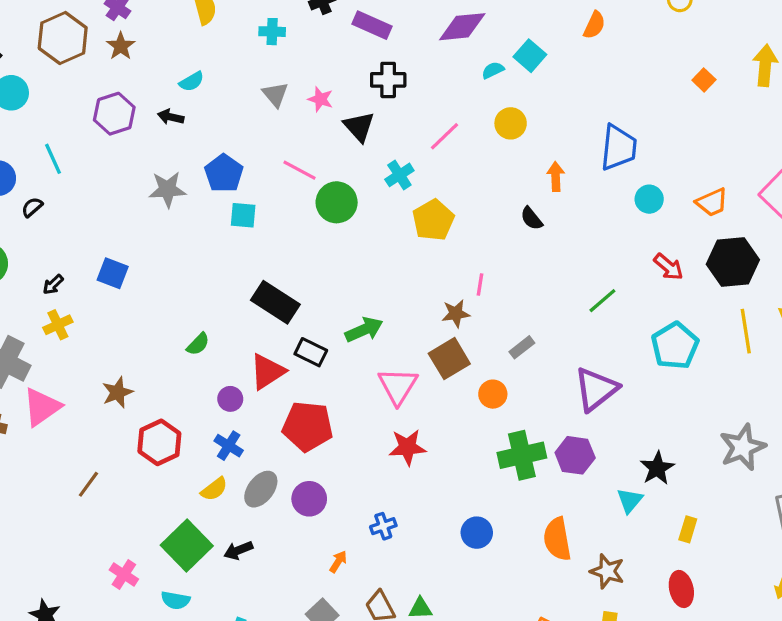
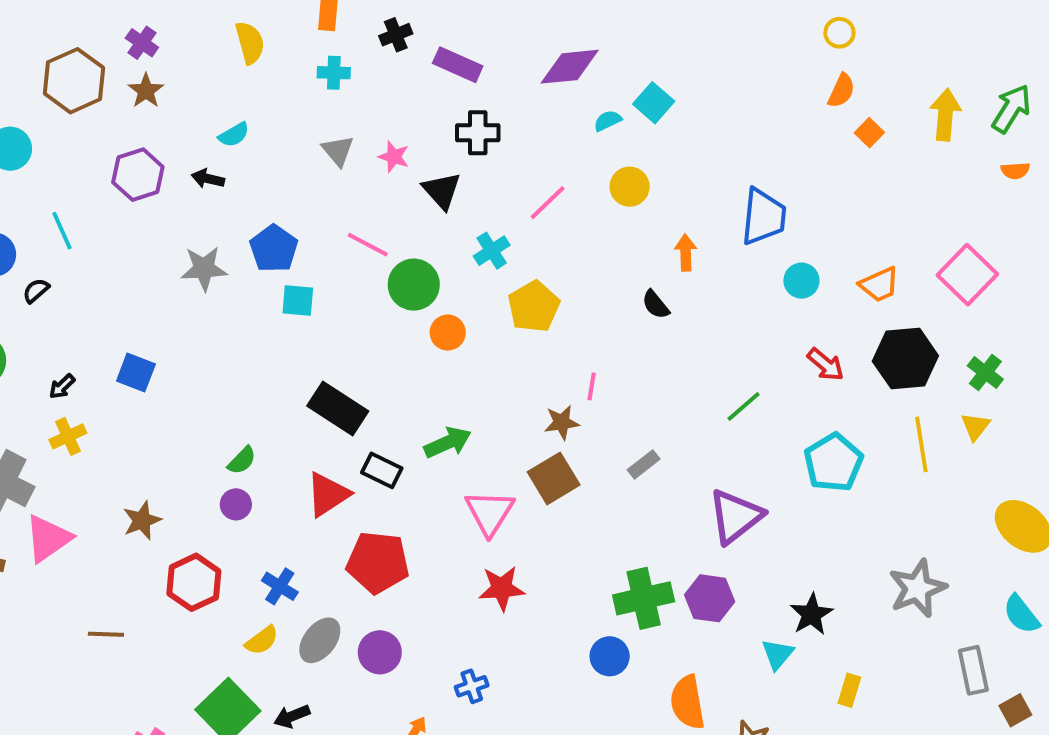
orange semicircle: (594, 25) -> (841, 91), moved
orange circle: (493, 394) -> (448, 333), moved
purple circle: (230, 399) -> (236, 504), moved
brown line: (88, 484) -> (106, 634), turned 56
blue circle: (477, 533) -> (610, 656), moved

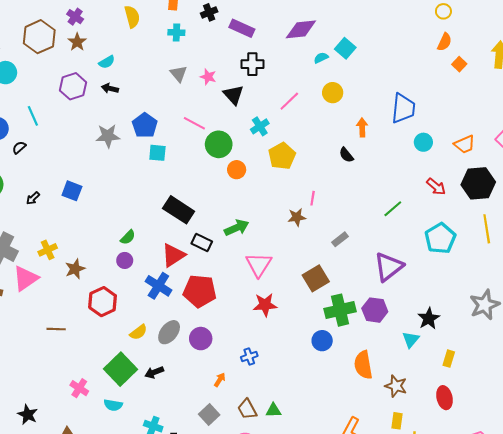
cyan semicircle: (234, 135) -> (107, 62), moved
yellow cross: (68, 436) -> (48, 250), moved
brown square: (554, 478) -> (316, 278), moved
blue cross: (280, 586) -> (158, 286), moved, size x1.4

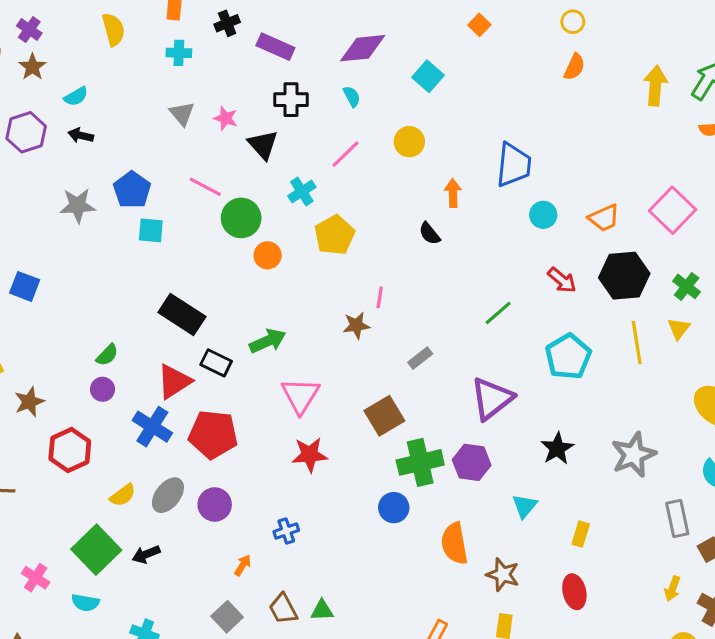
cyan semicircle: (321, 58) -> (352, 96), moved, turned 88
orange square: (459, 64) -> (479, 25), moved
black star: (429, 318) -> (557, 448), moved

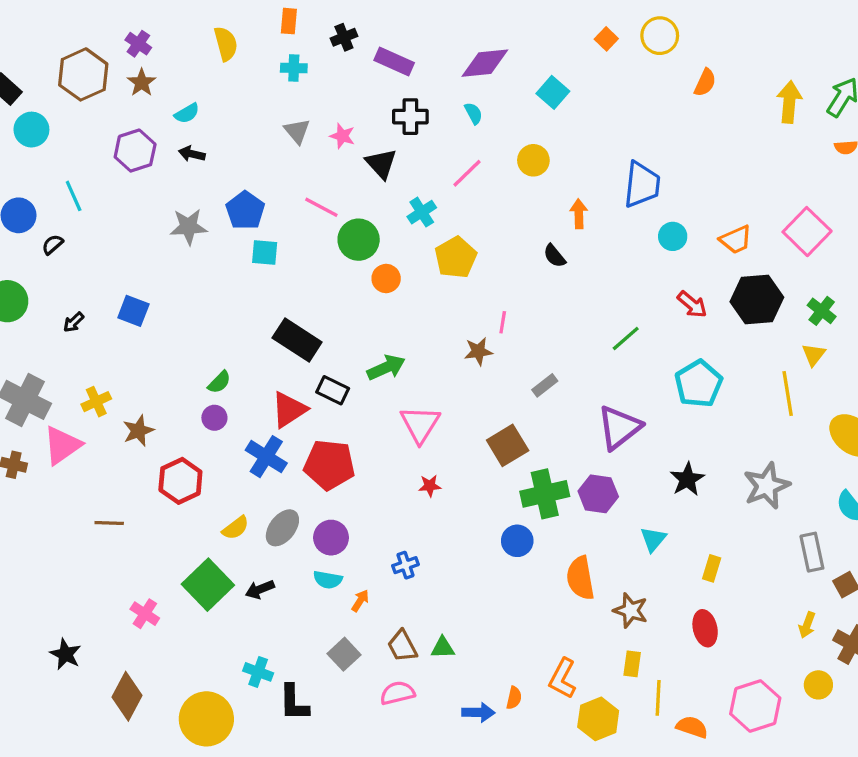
yellow circle: (573, 22) -> (660, 36), moved, size x1.5
yellow line: (637, 343) -> (788, 393), moved
red star: (310, 455) -> (430, 486), size x0.6
cyan semicircle: (85, 603) -> (328, 580), moved

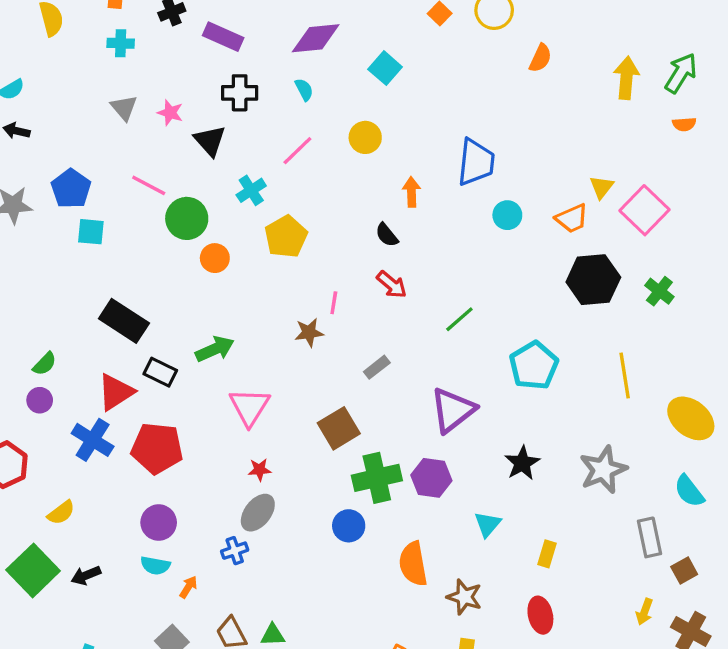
red arrow: (692, 304) -> (392, 285), moved
yellow triangle: (814, 355) -> (602, 187), moved
gray ellipse: (282, 528) -> (258, 513), moved

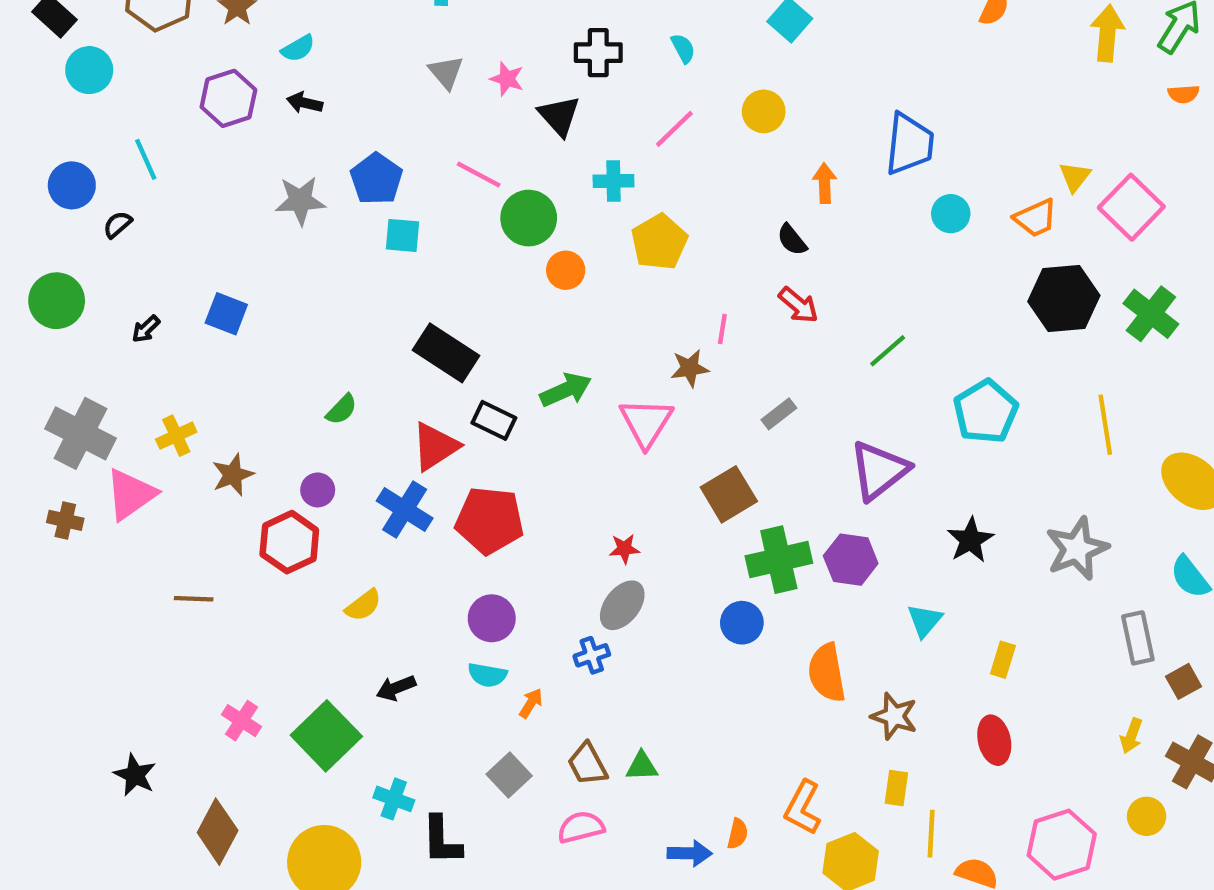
cyan cross: (251, 190) -> (614, 181), turned 32
green cross: (659, 291) -> (1151, 314), size x1.4
purple circle: (40, 400) -> (318, 490), moved
pink triangle: (250, 407) -> (646, 423), moved
green square: (33, 570) -> (326, 736), moved

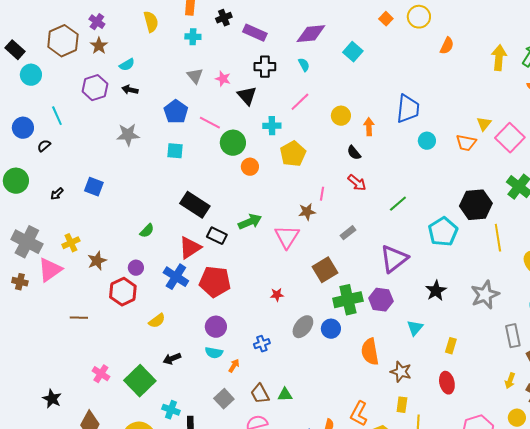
yellow circle: (764, 111) -> (341, 116), moved
blue pentagon: (376, 179) -> (176, 112), moved
orange trapezoid: (1036, 218) -> (466, 143), turned 35
black hexagon: (1064, 299) -> (476, 205), moved
gray ellipse: (622, 605) -> (303, 327), moved

